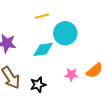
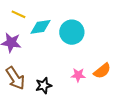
yellow line: (42, 16) -> (18, 14), moved, turned 40
cyan diamond: (43, 49) -> (40, 27), moved

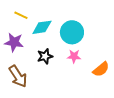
pink star: (78, 75) -> (74, 56), moved
black star: (44, 85) -> (45, 56), moved

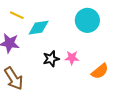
cyan circle: (72, 32) -> (87, 20), moved
black star: (45, 56) -> (51, 59), moved

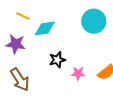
pink star: (72, 58) -> (78, 73), moved

